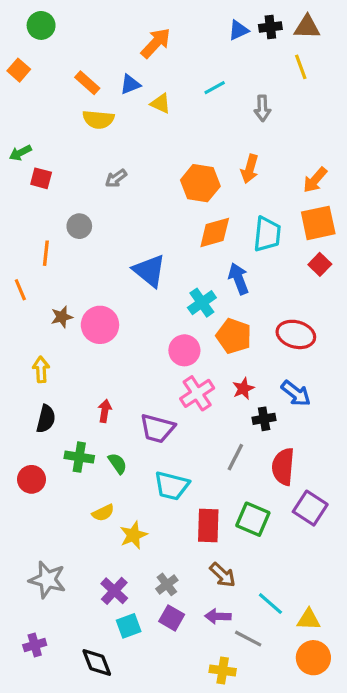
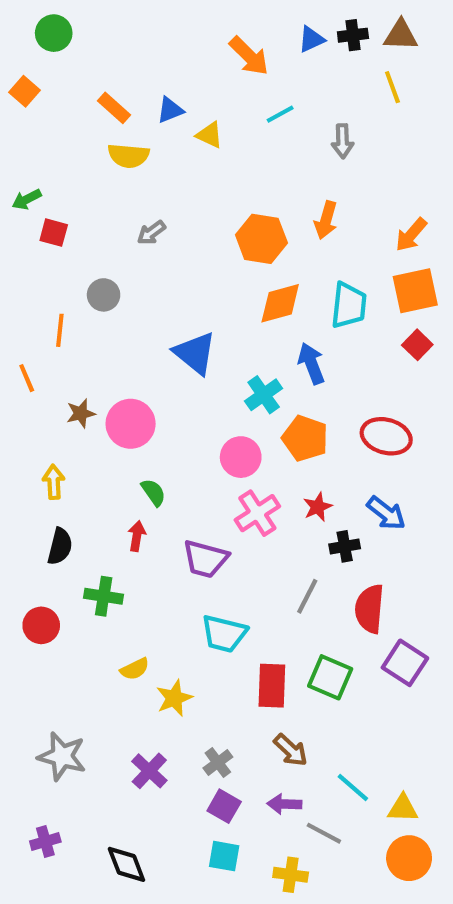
orange arrow: (156, 43) -> (249, 56), moved, turned 92
green semicircle: (118, 463) -> (153, 492), moved
cyan square: (129, 626) -> (224, 856), moved, turned 30

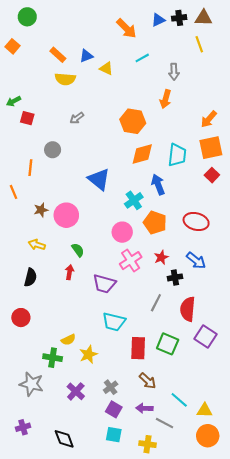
orange arrow: (326, 220) -> (165, 99), moved
yellow arrow: (54, 482) -> (37, 245), moved, turned -70
green cross: (104, 596) -> (53, 358), moved

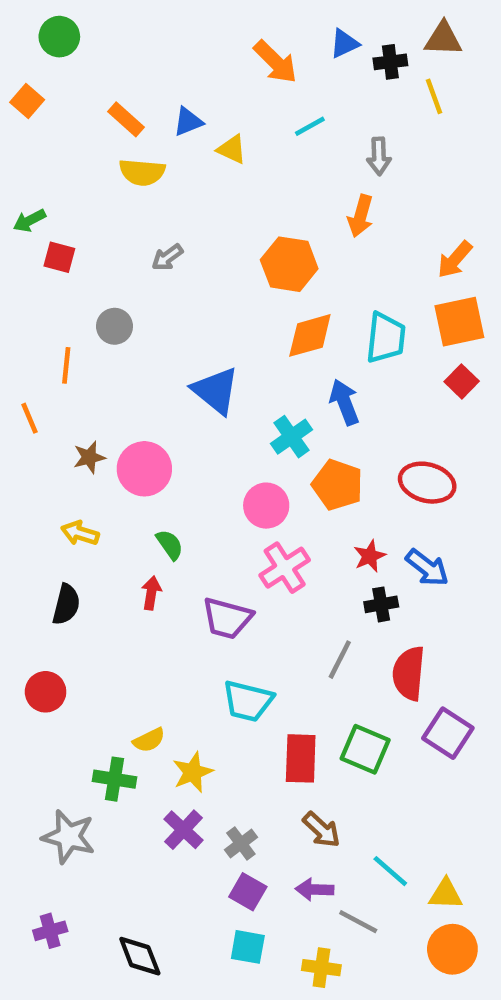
black cross: (179, 18) -> (390, 62), moved
red star: (161, 257) -> (370, 556), moved
purple cross: (76, 391) -> (183, 830), moved

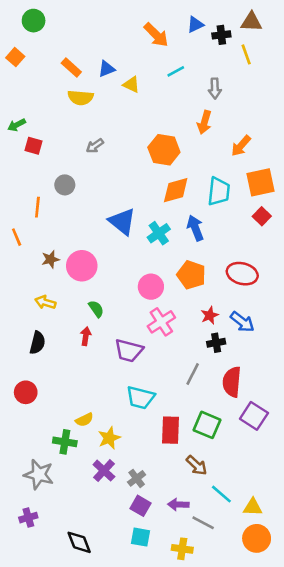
orange arrow: (455, 260) -> (241, 146), moved
cyan cross: (292, 437) -> (159, 233), moved
brown arrow: (321, 830) -> (197, 465), moved
purple cross: (50, 931) -> (28, 518), moved

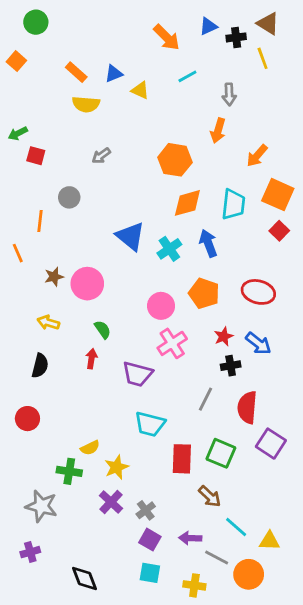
brown triangle: (251, 22) -> (268, 24), turned 30
orange square: (260, 182) -> (278, 195), turned 36
orange circle: (257, 538) -> (249, 574), moved

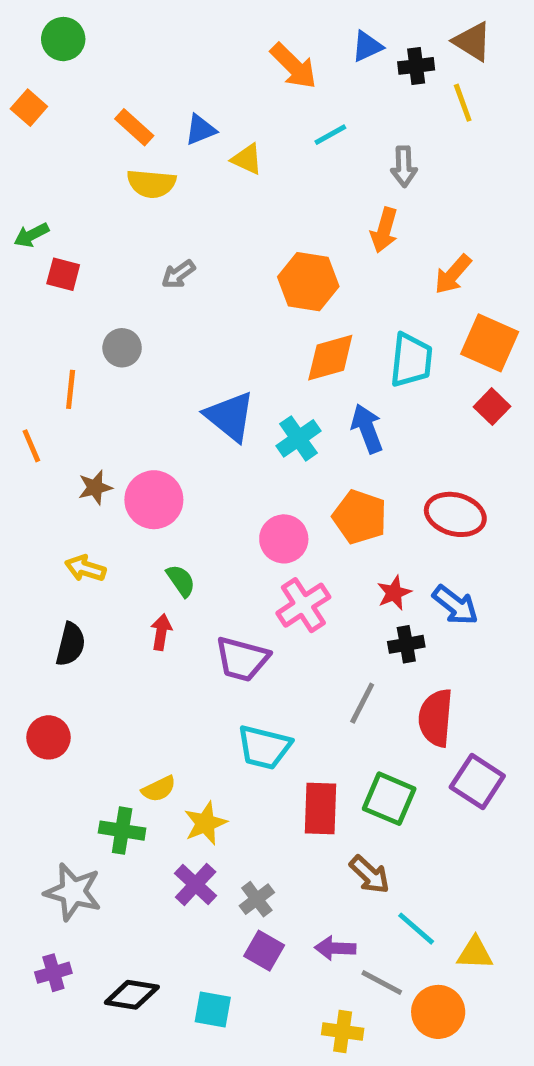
cyan square: (150, 573) -> (213, 1009), moved
black diamond: (85, 578) -> (132, 995), moved, turned -60

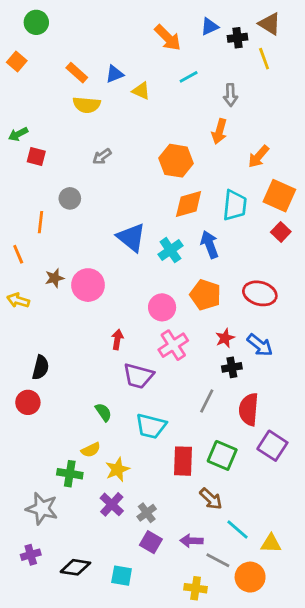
yellow arrow: (85, 568) -> (18, 300), moved
green semicircle: (181, 581) -> (103, 412), moved
red arrow: (161, 632) -> (117, 340), moved
red circle: (49, 737) -> (28, 402), moved

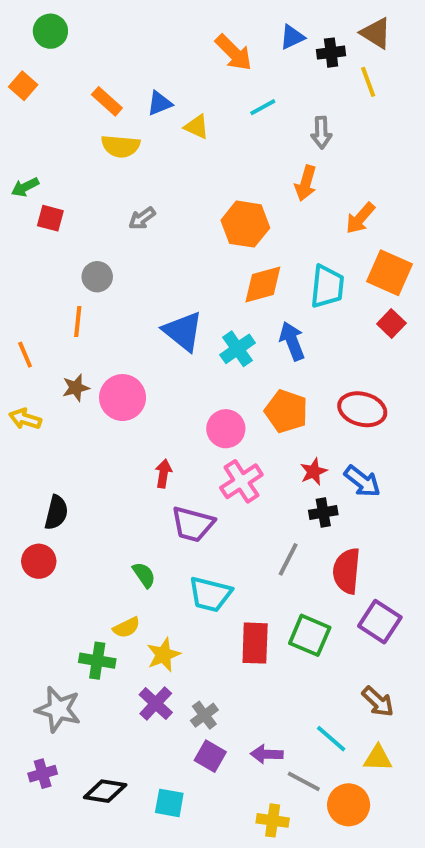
orange line: (41, 222) -> (78, 322), moved
brown arrow: (211, 499) -> (378, 702), moved

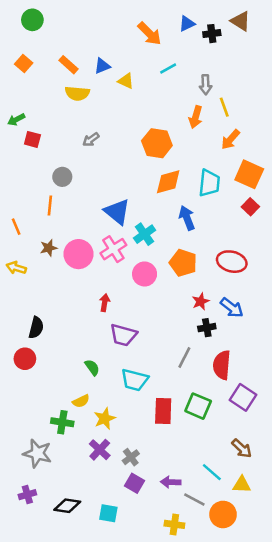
yellow line: (368, 82) -> (224, 107), moved
orange square: (23, 86) -> (24, 63), moved
cyan cross: (238, 349) -> (145, 234), moved
pink cross: (241, 481) -> (113, 249), moved

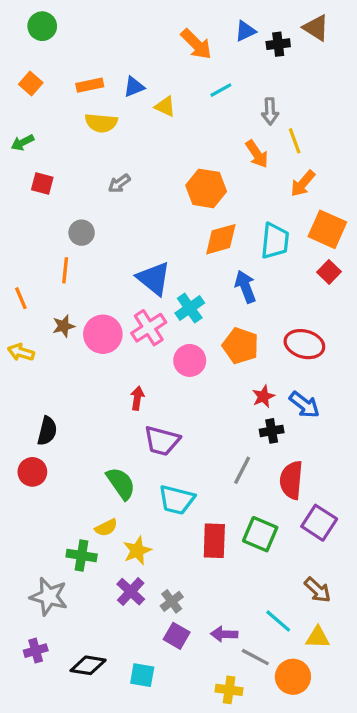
orange rectangle: (69, 65) -> (90, 85), turned -54
orange arrow: (196, 117) -> (257, 154), turned -50
green arrow: (16, 120) -> (23, 143), moved
green semicircle: (92, 367) -> (121, 483), size x1.5

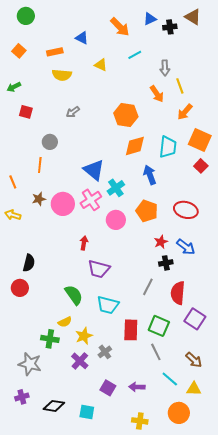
blue triangle: (134, 87) -> (82, 38), moved, turned 48
gray cross: (172, 601) -> (105, 352), moved
gray line: (255, 657) -> (156, 352), moved, turned 36

